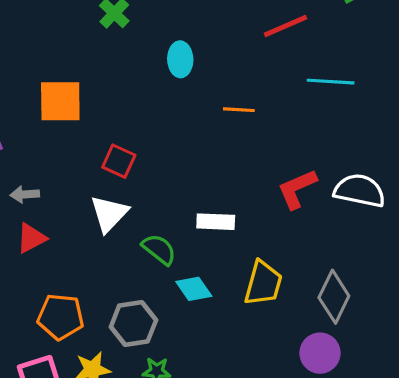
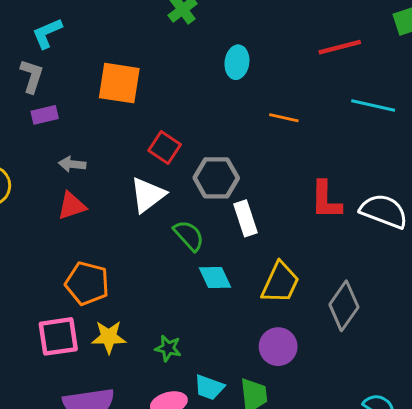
red L-shape: (297, 189) -> (326, 200), turned -75
white rectangle: (216, 222) -> (245, 218), turned 60
gray hexagon: (133, 323) -> (216, 178), moved
purple circle: (320, 353) -> (278, 347), moved

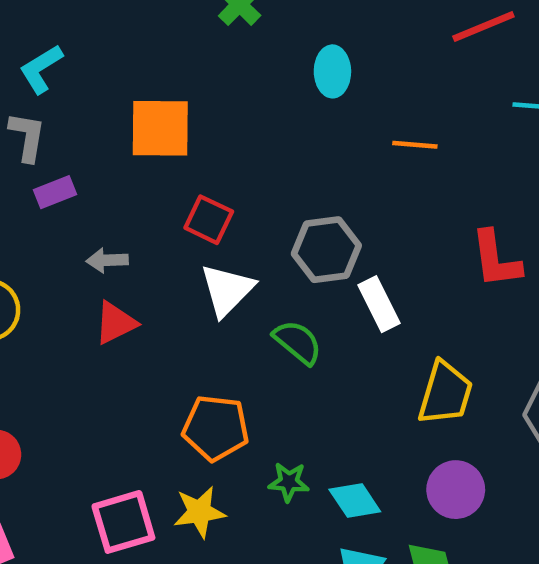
red square: (165, 148) -> (209, 220), moved
cyan diamond: (215, 277) -> (355, 501), moved
orange pentagon: (87, 283) -> (216, 428), moved
green star: (168, 348) -> (289, 482), moved

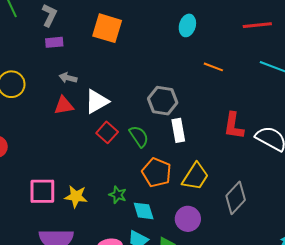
red square: (209, 220) -> (107, 132), moved
white triangle: (227, 290) -> (97, 101), moved
orange pentagon: (216, 428) -> (157, 172), moved

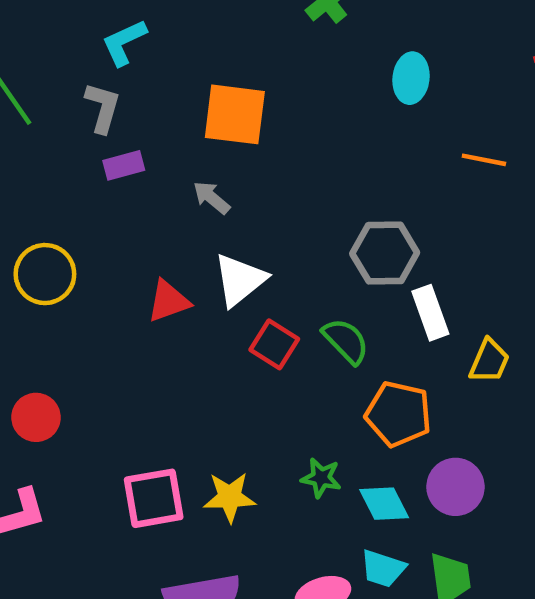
gray arrow: (68, 78) -> (212, 198), moved, turned 36
yellow trapezoid: (195, 176) -> (489, 361), moved, size x0.7
purple circle: (188, 219) -> (455, 487), moved

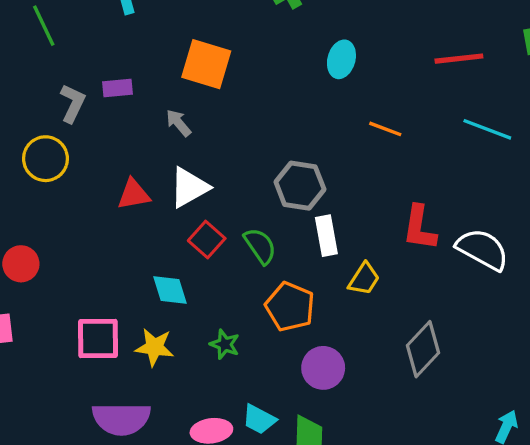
gray L-shape: (103, 108) -> (73, 103), moved
cyan diamond: (384, 504) -> (170, 290), moved

